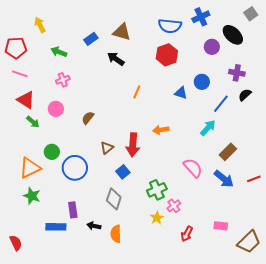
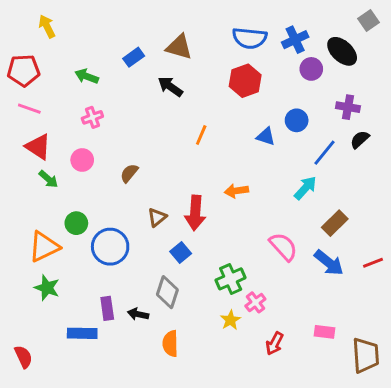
blue cross: (201, 17) -> (295, 40), moved
yellow arrow: (40, 25) -> (47, 26), moved
black arrow: (94, 226) -> (138, 314), moved
brown trapezoid: (249, 242) -> (366, 355), turned -50

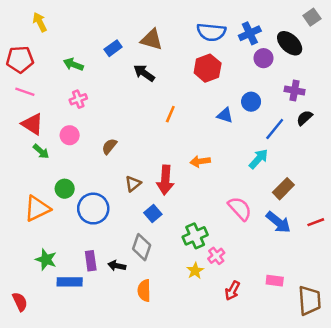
green star: (47, 288) -> (46, 260), moved

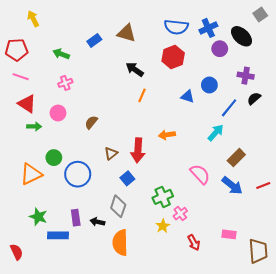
black arrow: (144, 73) -> (135, 69), moved
green arrow: (41, 151) -> (34, 126), turned -40
orange semicircle: (144, 291) -> (120, 243), size x1.4
red arrow: (232, 291) -> (194, 243), turned -56

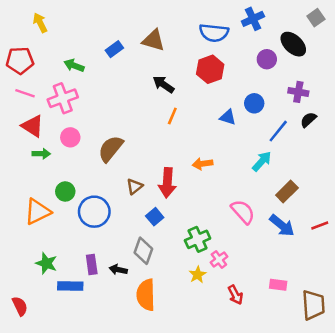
blue cross: (208, 28) -> (253, 19), moved
pink cross: (65, 83) -> (63, 98), moved, size x1.6
brown semicircle: (91, 122) -> (111, 149), size x1.6

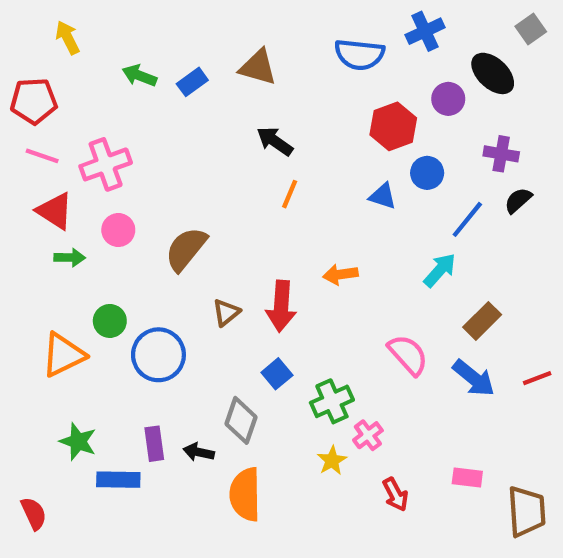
green arrow: (74, 66) -> (139, 76), moved
red hexagon: (210, 69) -> (393, 126), moved
blue square: (155, 217) -> (277, 374), moved

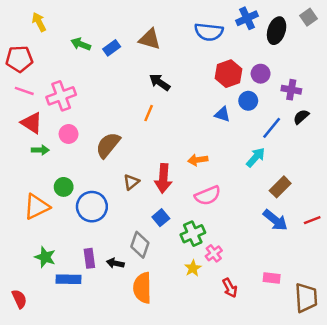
black ellipse: (493, 73) -> (277, 31), moved, turned 65
purple circle: (448, 99) -> (261, 74), moved
orange line: (290, 194) -> (149, 113), moved
pink semicircle: (408, 355) -> (208, 196), moved, turned 110

